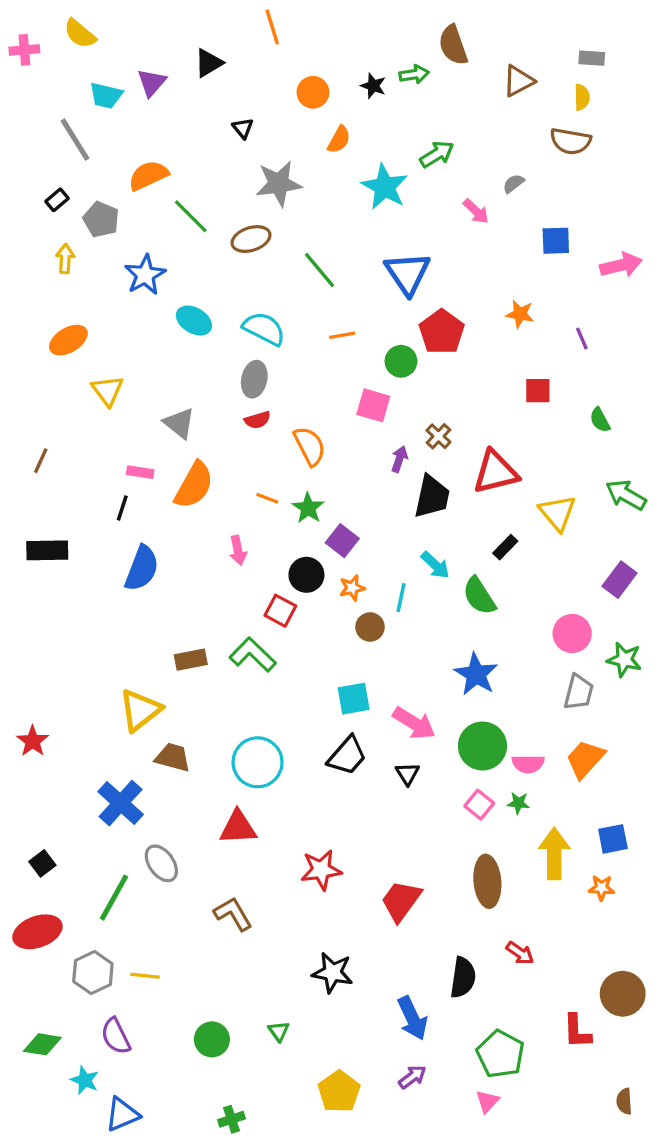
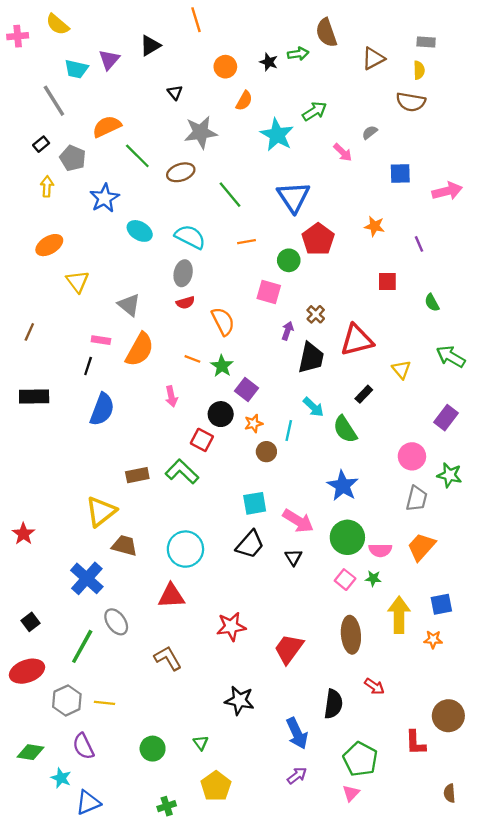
yellow triangle: (557, 513) -> (401, 369), size x0.7
yellow pentagon: (339, 1092) -> (216, 786), moved

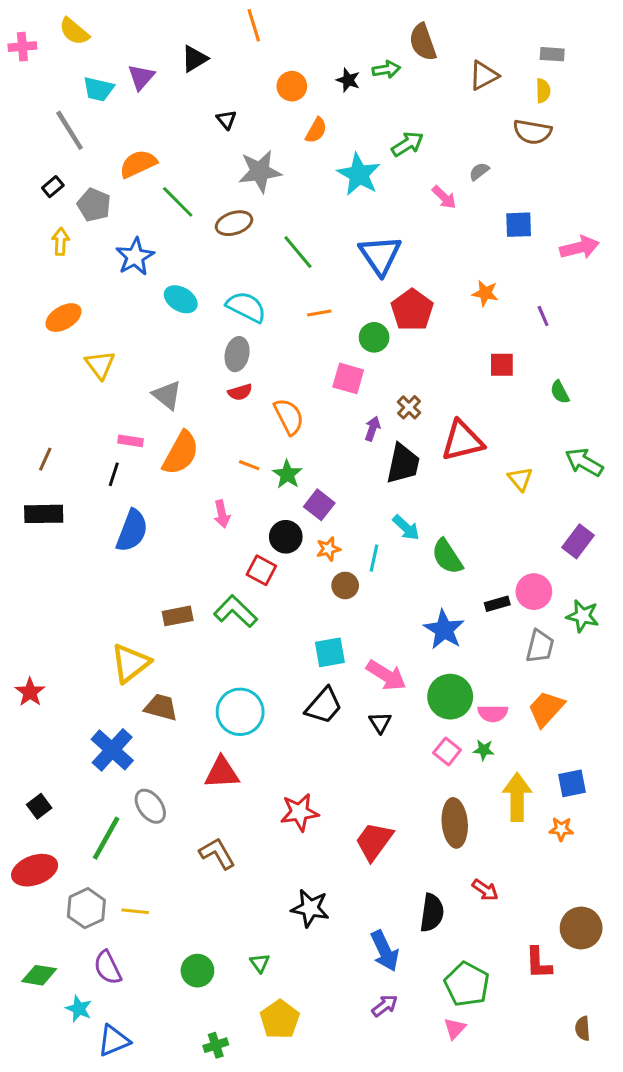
brown line: (29, 332) -> (45, 459), moved
black rectangle: (364, 394) -> (497, 604), moved, turned 30

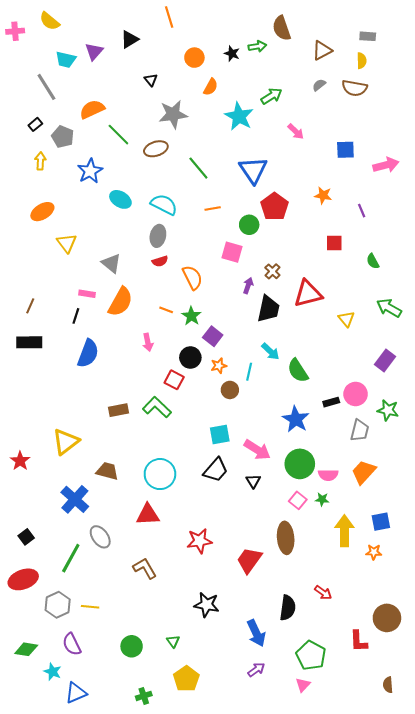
gray semicircle: (479, 171) -> (319, 85), moved
yellow triangle: (130, 663) -> (66, 442), moved
brown ellipse: (455, 823) -> (286, 538), moved

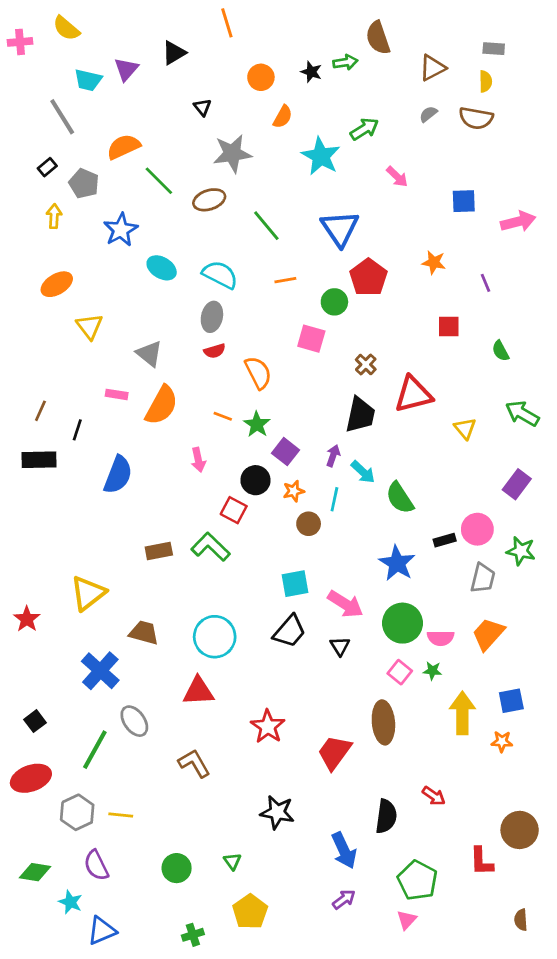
purple arrow: (248, 286) -> (333, 456), moved
black line: (76, 316) -> (77, 430), moved
red star: (199, 541) -> (268, 727), turned -30

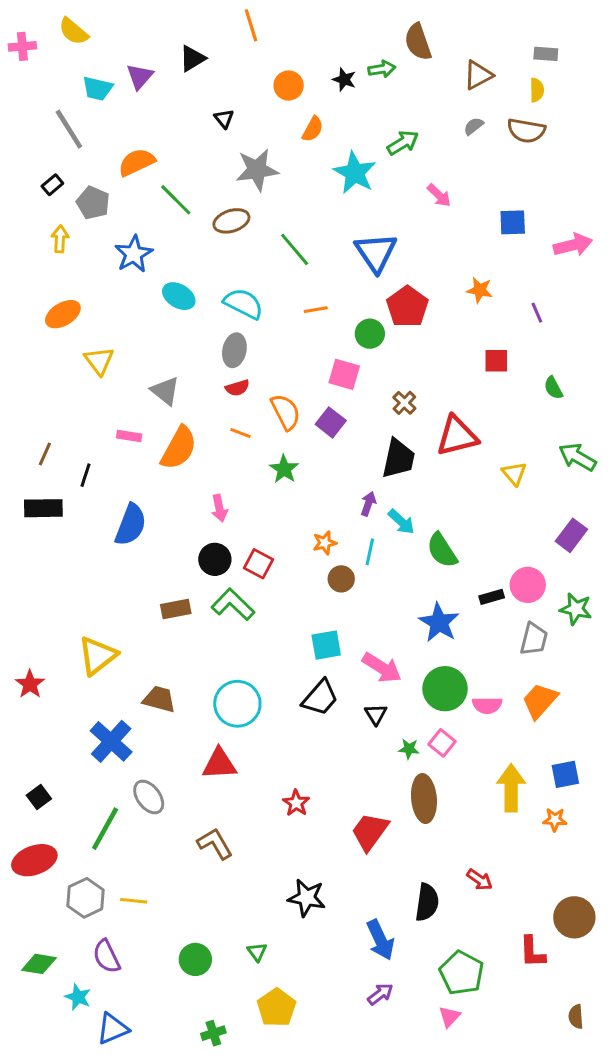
orange line: (223, 416) -> (240, 433), moved
purple square: (285, 452) -> (331, 422), moved
black circle: (255, 480) -> (215, 559), moved
green star: (432, 671) -> (409, 749), moved
red star: (268, 727) -> (296, 803), size x0.7

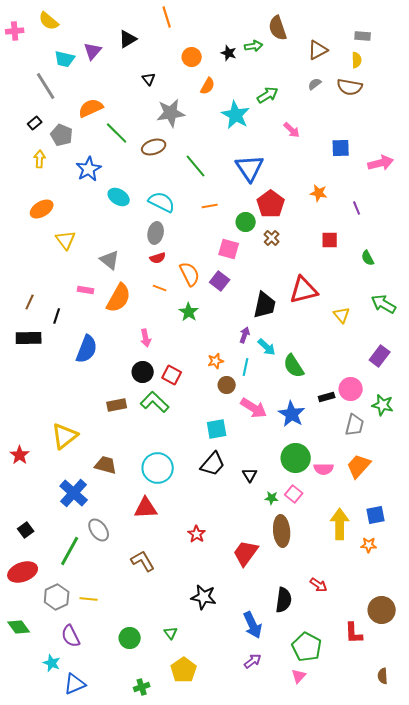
brown cross: (404, 403) -> (272, 238), moved
pink arrow: (382, 668) -> (254, 408), moved
green diamond: (39, 964) -> (19, 627), moved, turned 45

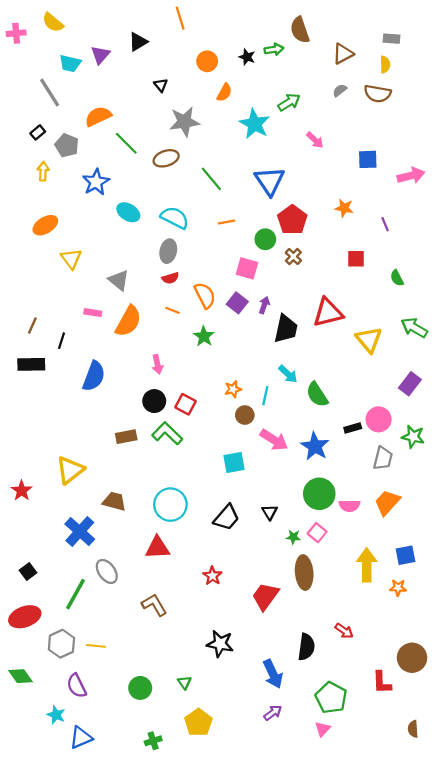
yellow triangle: (342, 315) -> (369, 340), size x1.5
purple arrow: (245, 335) -> (264, 305), moved
black trapezoid: (213, 464) -> (226, 518), moved

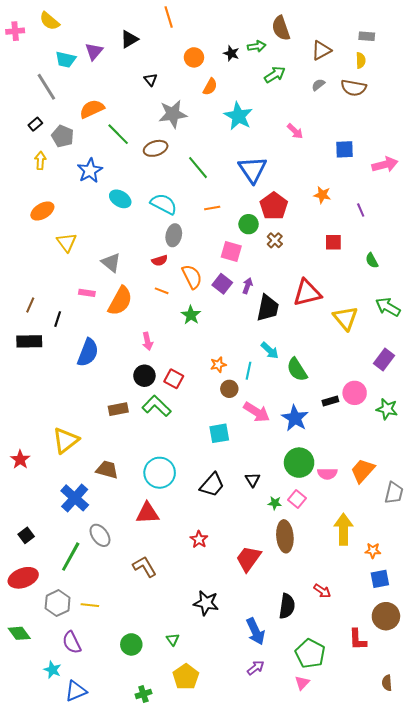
green arrow: (289, 102) -> (275, 75), moved
gray ellipse: (168, 251) -> (174, 235), moved
gray trapezoid: (383, 458) -> (394, 493), moved
blue square: (406, 555) -> (380, 579), moved

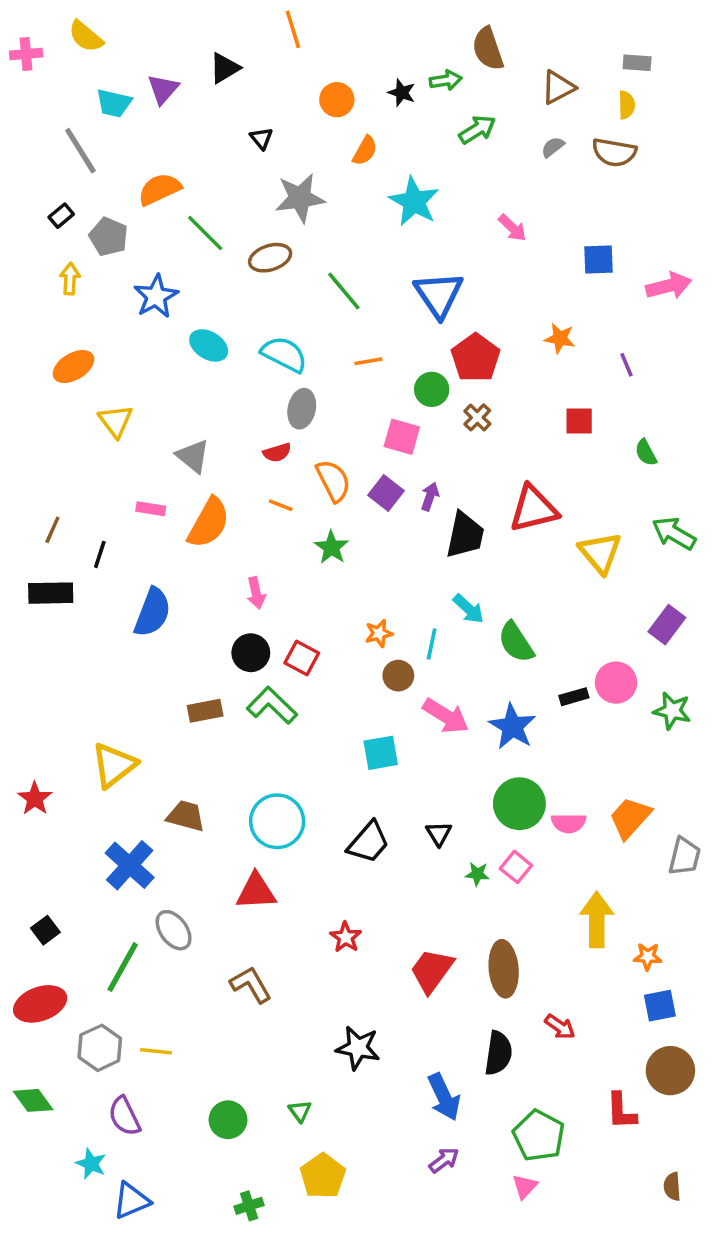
brown ellipse: (285, 536) -> (504, 969), moved

